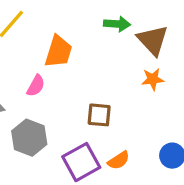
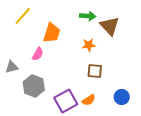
orange star: (153, 79) -> (89, 45), moved
brown square: (99, 115) -> (95, 71), moved

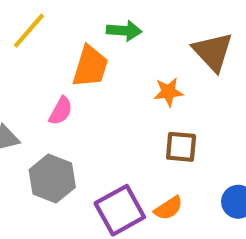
green arrow: (88, 16) -> (124, 31), moved

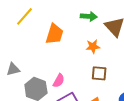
green arrow: (124, 31) -> (89, 16), moved
pink semicircle: (61, 111) -> (59, 81), moved

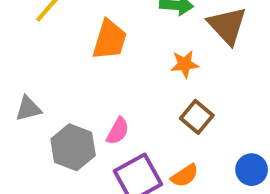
brown square: (99, 73) -> (197, 117), turned 35

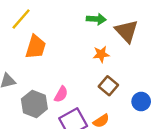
orange trapezoid: (110, 40) -> (36, 47), moved
blue circle: (252, 170) -> (141, 102), moved

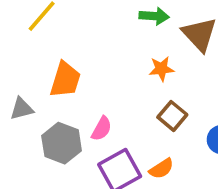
orange trapezoid: (36, 47) -> (65, 80), moved

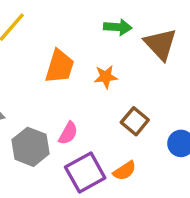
orange star: (161, 69) -> (106, 77), moved
orange trapezoid: (65, 80) -> (60, 66), moved

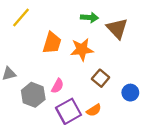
orange star: (106, 77) -> (82, 50), size x1.5

